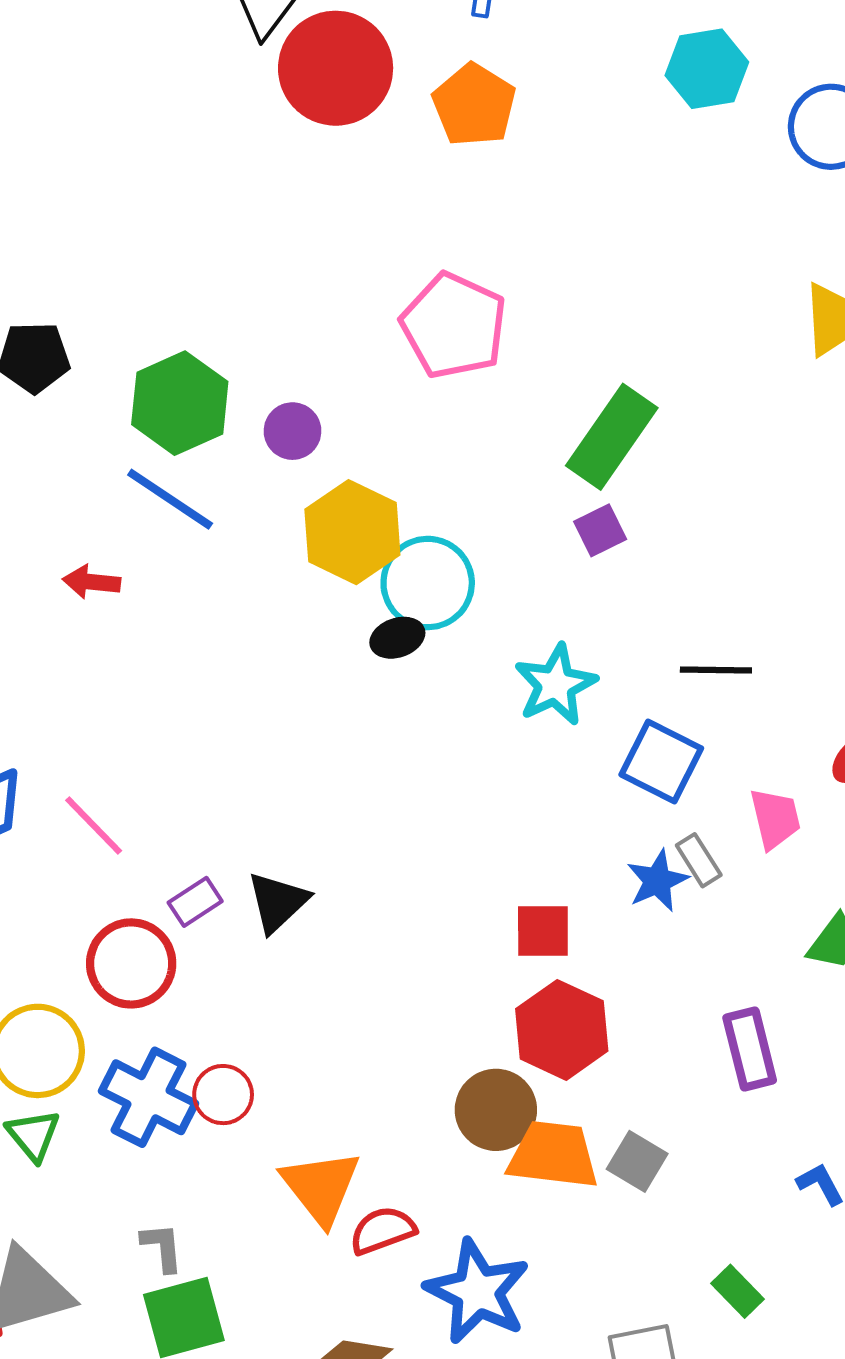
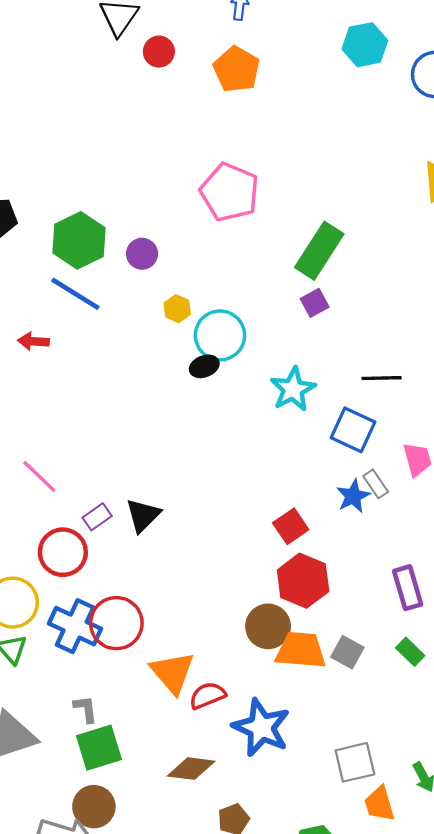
red circle: (336, 68) -> (159, 52), size x0.5
yellow hexagon: (352, 532) -> (177, 309), size x0.5
red square: (543, 931) -> (291, 526), turned -32
red circle: (223, 1095) -> (116, 623), size x1.6
green rectangle: (737, 1291) -> (410, 652), moved

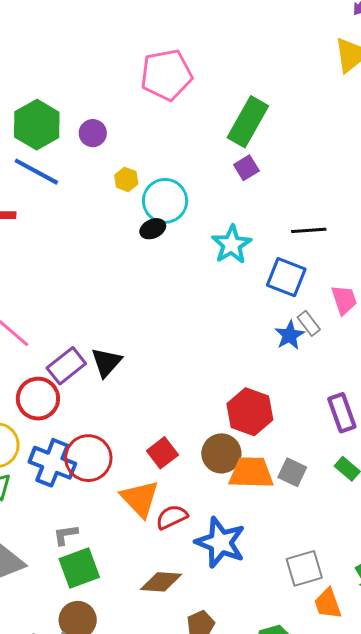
pink pentagon: (229, 192) -> (166, 75), turned -30
purple rectangle: (97, 517) -> (66, 366), size x1.5
red square: (291, 526) -> (162, 453), moved
gray L-shape: (86, 709) -> (66, 535), turned -88

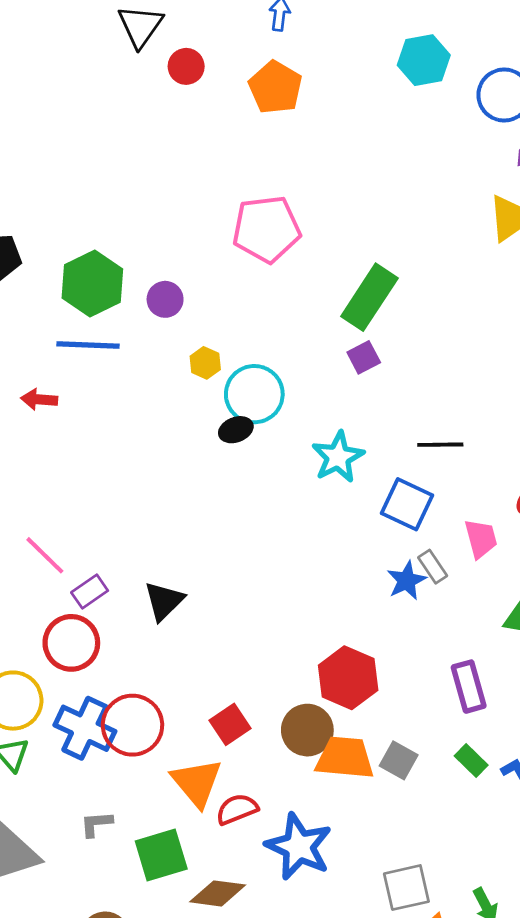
blue line: (36, 172) -> (88, 345), turned -30
purple rectangle: (66, 366) -> (90, 592), moved, size x0.7
green square: (79, 568) -> (161, 855), moved

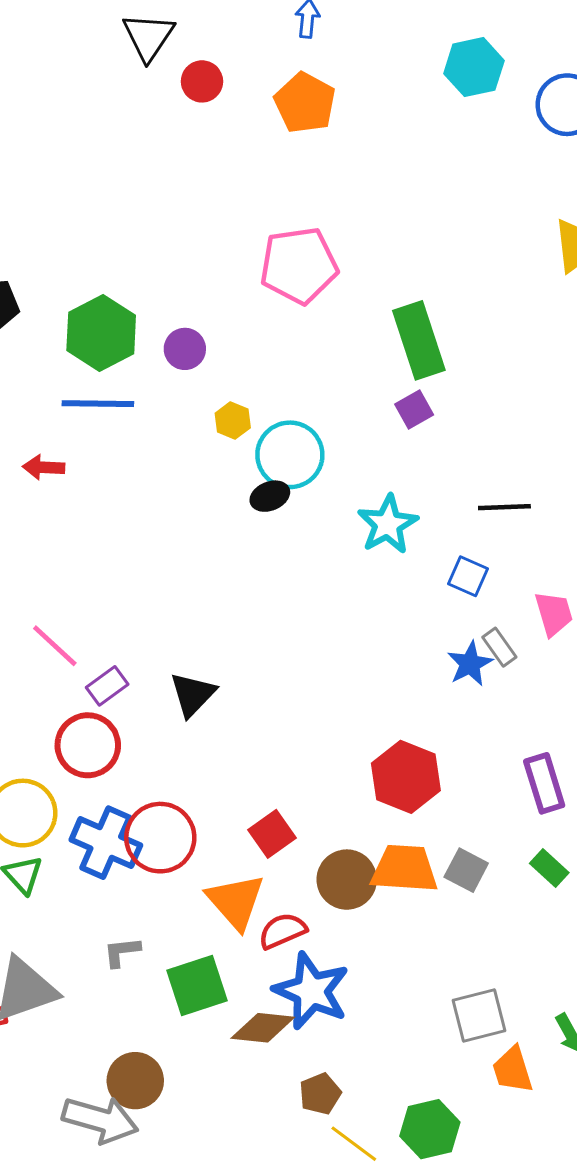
green rectangle: (369, 297) -> (419, 340), turned -50
blue square: (407, 504) -> (468, 576), size x0.7
brown circle: (307, 730) -> (347, 880), moved
blue star: (299, 847) -> (311, 991), moved

